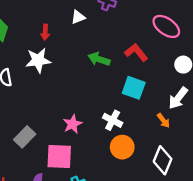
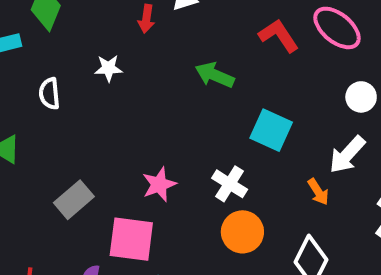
red arrow: (45, 32) -> (146, 19), moved
red L-shape: (136, 52) -> (279, 36), moved
white star: (38, 60) -> (108, 68), size x0.6

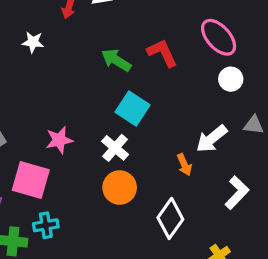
red L-shape: (279, 36) -> (162, 53), moved
white circle: (361, 97) -> (231, 79), moved
cyan square: (271, 130) -> (133, 109), moved

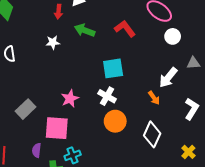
white star: (33, 42) -> (53, 42), moved
green arrow: (116, 60) -> (85, 30), moved
cyan square: (133, 109) -> (113, 68), turned -30

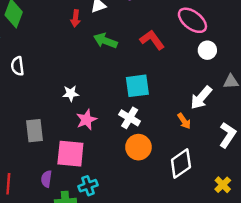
white star: (53, 42) -> (71, 93), moved
gray rectangle: (25, 109) -> (35, 131), turned -54
white diamond: (152, 134) -> (181, 163), turned 30

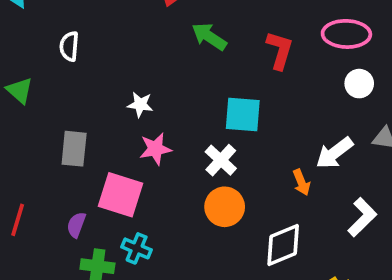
pink ellipse: (192, 20) -> (346, 34), turned -48
red L-shape: (152, 40) -> (280, 50), turned 40
cyan cross: (88, 186) -> (137, 248), turned 30

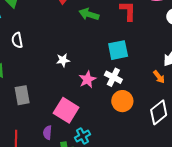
gray rectangle: (74, 149) -> (22, 95), moved
pink star: (155, 149) -> (87, 79), moved
pink square: (121, 195) -> (66, 110), turned 30
cyan cross: (137, 248) -> (82, 136), turned -35

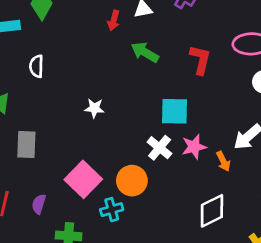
pink star: (87, 79) -> (194, 147), moved
orange circle: (122, 101) -> (132, 181), moved
purple semicircle: (47, 133) -> (39, 204), moved
cyan cross: (82, 136) -> (112, 210), moved

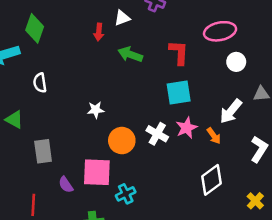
cyan square: (175, 111) -> (179, 92), moved
pink square: (83, 179) -> (97, 172), turned -32
orange circle: (132, 181) -> (122, 141), moved
purple semicircle: (39, 204) -> (66, 185), moved, turned -42

